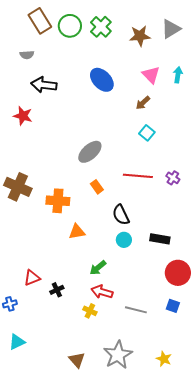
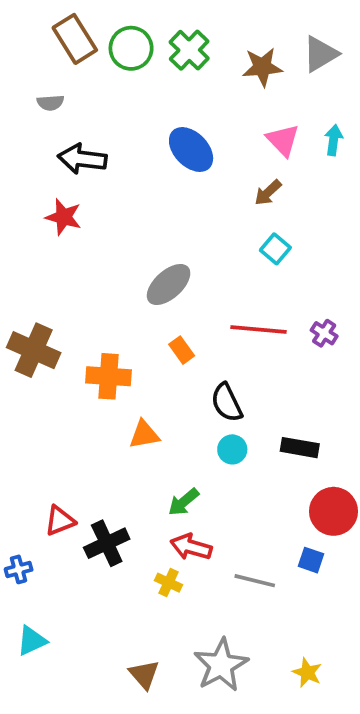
red star: (23, 116) -> (64, 217), moved
black cross: (57, 290) -> (107, 543), size x1.6
blue square: (173, 306) -> (311, 560), moved

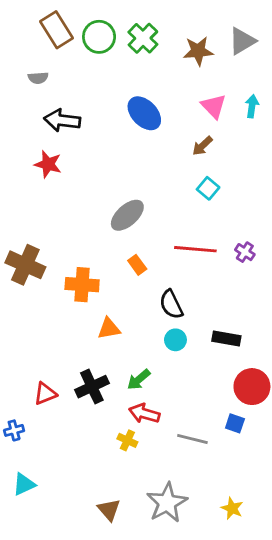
black cross: (107, 543) -> (92, 387), moved

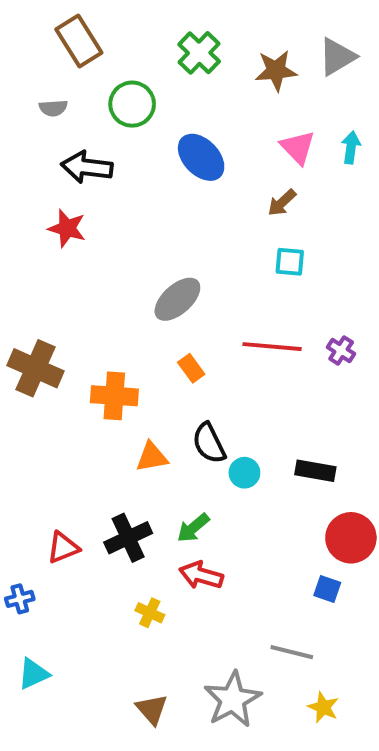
green circle: (99, 37) -> (132, 104), moved
cyan square: (208, 188) -> (290, 262), turned -35
black semicircle: (171, 304) -> (209, 443), moved
gray line: (192, 439) -> (292, 652), moved
yellow cross: (127, 440) -> (150, 613), moved

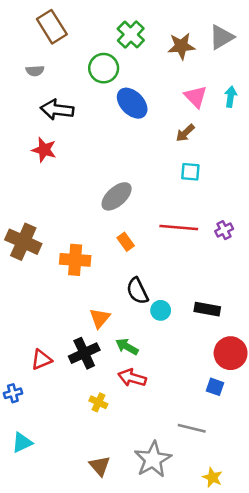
green circle: (132, 104) -> (104, 68), moved
purple cross: (341, 351) -> (224, 230), turned 30
orange triangle: (152, 457) -> (100, 318), moved, turned -40
green arrow: (193, 528) -> (127, 347), turned 70
yellow star: (323, 707) -> (212, 477), moved

